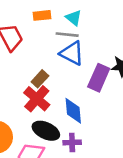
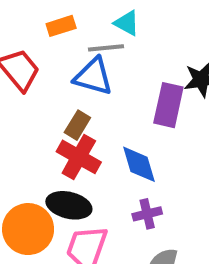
cyan triangle: (74, 18) -> (127, 23), moved
blue triangle: (72, 53) -> (93, 76), moved
black ellipse: (46, 131) -> (69, 205), moved

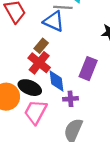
purple rectangle: (168, 105) -> (88, 69), moved
blue diamond: (139, 164) -> (56, 81), moved

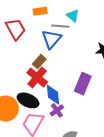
blue triangle: (54, 21) -> (51, 39), turned 45
purple cross: (70, 99) -> (57, 110), moved, turned -32

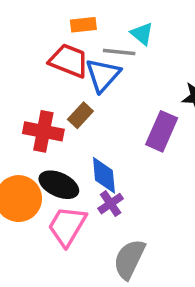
red trapezoid: (15, 29) -> (69, 61), moved, turned -40
red cross: (37, 77) -> (43, 131), moved, turned -30
purple rectangle: (83, 84) -> (162, 131), moved

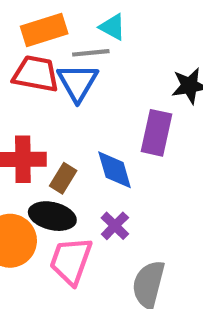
orange rectangle: (83, 25) -> (44, 30), size x1.5
brown rectangle: (80, 115) -> (63, 178), moved
blue diamond: (104, 175) -> (115, 170), moved

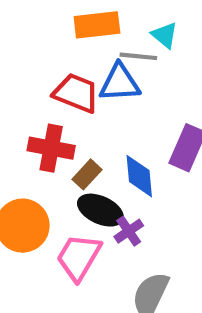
red trapezoid: (36, 74) -> (76, 93), moved
blue triangle: (78, 82) -> (120, 83), turned 45
black ellipse: (52, 216) -> (100, 210), moved

